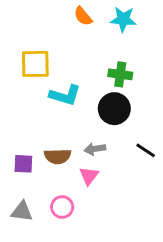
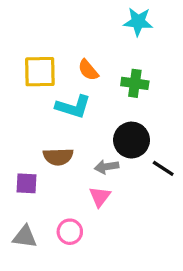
orange semicircle: (83, 16) -> (88, 70), moved
black circle: (114, 109) -> (132, 140), moved
brown semicircle: (58, 156) -> (58, 157), moved

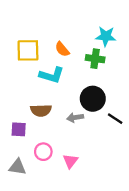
cyan star: (138, 22) -> (106, 36), moved
pink triangle: (100, 197) -> (70, 161), moved
pink circle: (70, 232) -> (43, 152), moved

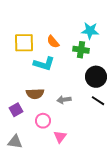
black circle: (93, 99) -> (96, 77), moved
purple square: (19, 129) -> (16, 110), turned -32
pink circle: (43, 152) -> (43, 121), moved

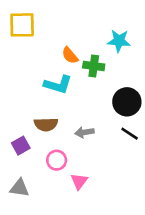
yellow square: (24, 43) -> (22, 25), moved
green cross: (81, 50) -> (94, 66), moved

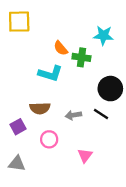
black line: (130, 134) -> (101, 114), moved
pink triangle: (79, 181) -> (85, 155), moved

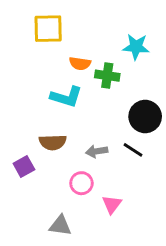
yellow square: (19, 22) -> (48, 29), moved
orange semicircle: (61, 48) -> (80, 63), turned -42
pink circle: (49, 139) -> (81, 183), moved
gray triangle: (17, 164) -> (60, 226), moved

